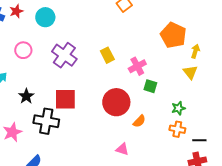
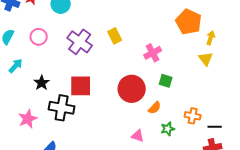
yellow rectangle: (107, 55) -> (115, 36), moved
green square: (150, 86) -> (166, 81), moved
green star: (178, 108) -> (168, 129), moved

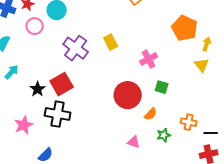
pink circle: (39, 37) -> (35, 26), moved
red square: (81, 86) -> (62, 84), moved, turned -30

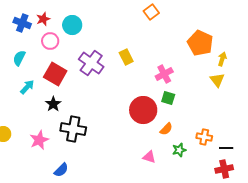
red square: (62, 84) -> (55, 74), moved, turned -30
green square: (162, 87) -> (168, 98), moved

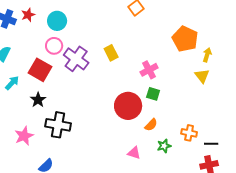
pink circle: (50, 41) -> (54, 46), moved

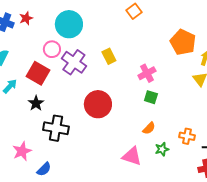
cyan circle: (57, 21) -> (69, 24), moved, size x1.4
red circle: (128, 106) -> (98, 104), moved
pink star: (24, 136) -> (22, 151), moved
pink triangle: (134, 153) -> (132, 156), size x1.5

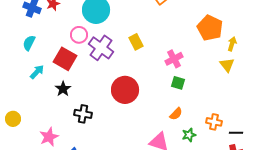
black cross: (56, 128) -> (83, 114), size x0.7

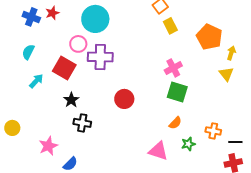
yellow rectangle: (136, 42) -> (170, 26), moved
purple cross: (101, 48) -> (100, 57), turned -35
green square: (178, 83) -> (177, 92), size x1.5
black star: (63, 89) -> (71, 100), moved
red circle: (125, 90) -> (124, 99), size x0.7

